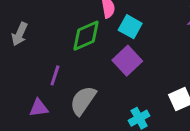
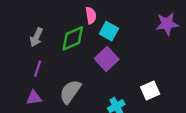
gray arrow: (20, 34) -> (36, 37), moved
purple line: (55, 75) -> (38, 69), moved

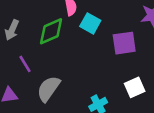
purple square: (107, 59) -> (124, 43), moved, turned 35
purple line: (38, 69) -> (25, 64), moved, turned -49

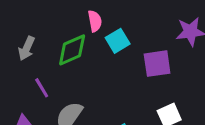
cyan square: (90, 23) -> (118, 41), turned 30

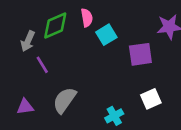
green diamond: (72, 50) -> (55, 26), moved
purple line: (42, 88) -> (42, 65), moved

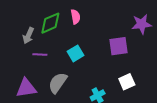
cyan square: (106, 35) -> (76, 53), moved
purple line: (42, 65) -> (40, 54), turned -56
purple triangle: (25, 107) -> (26, 88), size x1.5

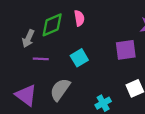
purple triangle: (26, 88) -> (26, 95), turned 45

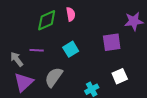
gray arrow: (28, 39) -> (17, 59), moved, turned 119
purple triangle: (26, 95) -> (24, 82), turned 40

